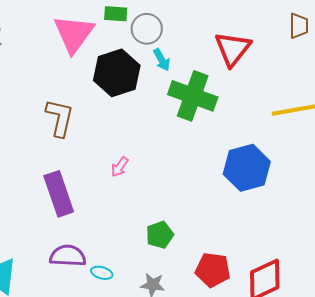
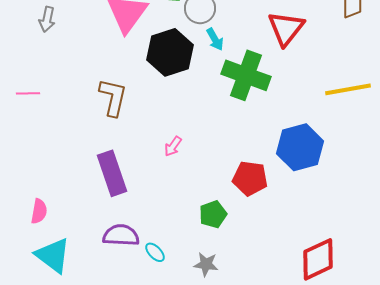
red pentagon: (213, 270) -> (250, 178), moved
cyan ellipse: (102, 273) -> (155, 252), turned 30

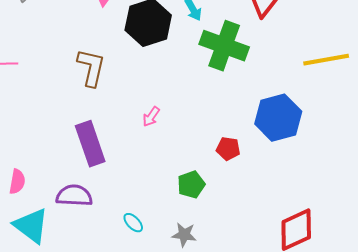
red pentagon: (250, 178) -> (228, 149), size x0.7
purple semicircle: (121, 235) -> (74, 196), moved

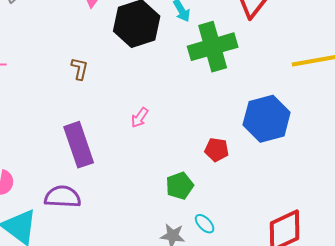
green cross: (224, 46) -> (213, 47), turned -36
brown L-shape: (91, 68) -> (80, 69), size x0.6
cyan ellipse: (133, 223) -> (205, 224), moved

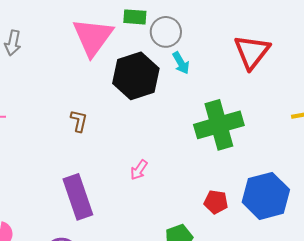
green cross: (213, 47) -> (219, 125), moved
blue hexagon: (267, 119) -> (266, 196), moved

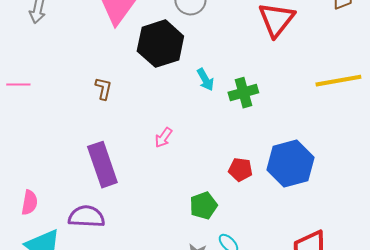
cyan arrow: (181, 63) -> (205, 80), moved
green cross: (219, 125) -> (243, 93), size x0.6

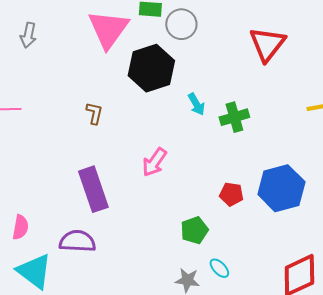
pink arrow: (163, 138) -> (154, 162), size x1.4

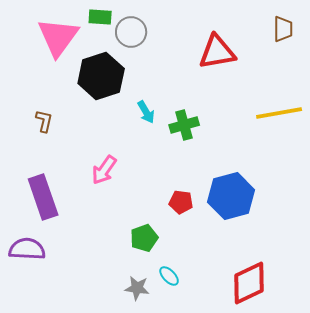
red triangle: (267, 44) -> (217, 52), turned 42

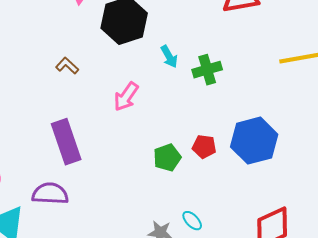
brown L-shape: (44, 121) -> (67, 66), turned -60
pink arrow: (104, 170) -> (126, 97), moved
green pentagon: (144, 238) -> (167, 158), moved

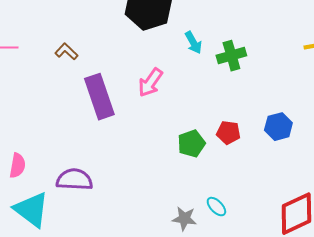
brown L-shape: (67, 66) -> (66, 52), moved
blue hexagon: (254, 141) -> (278, 127), size x0.6
purple rectangle: (66, 142) -> (99, 97), moved

